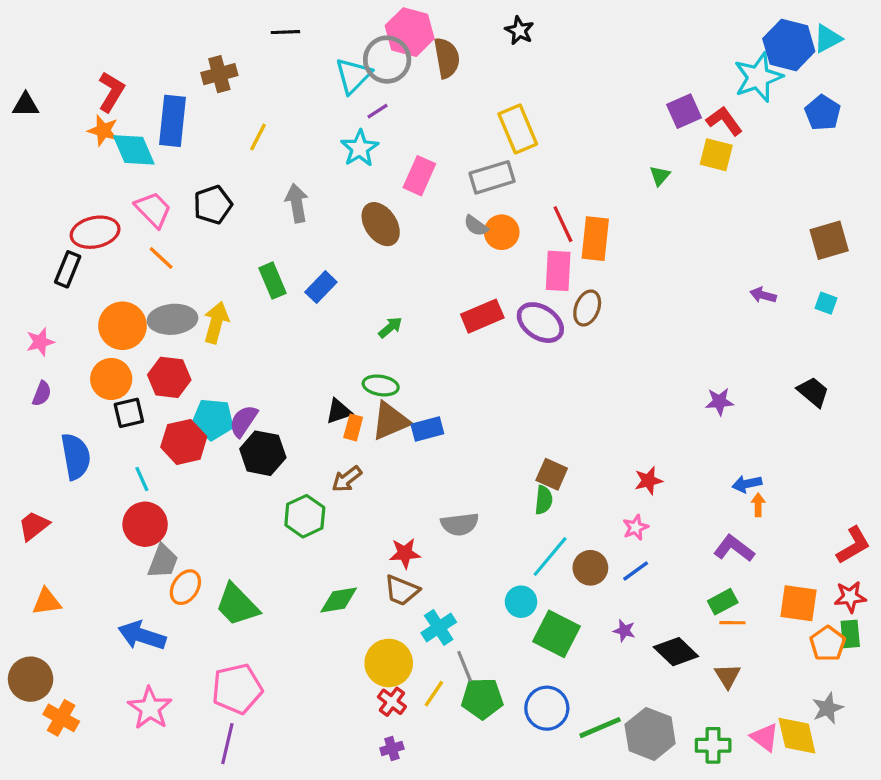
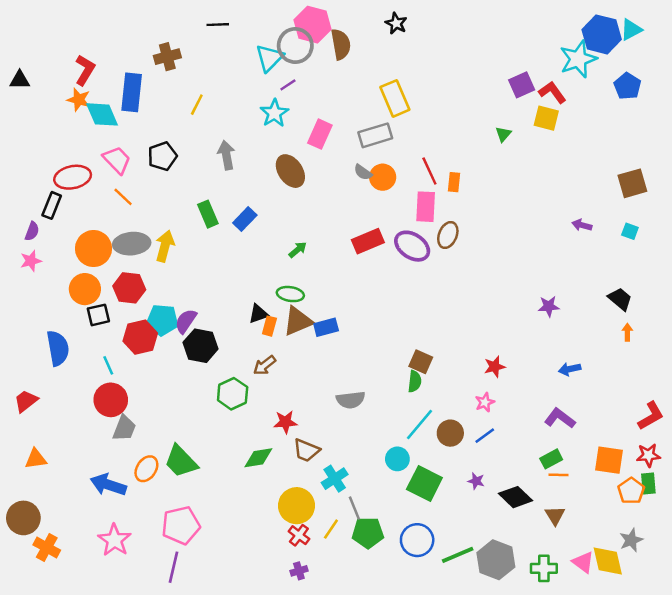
orange rectangle: (595, 239) -> (454, 182), size x0.6
purple semicircle: (42, 394) -> (32, 231), moved
orange arrow: (758, 505) -> (627, 332), moved
red star: (405, 553) -> (285, 422), moved
orange ellipse: (185, 587) -> (146, 469), moved

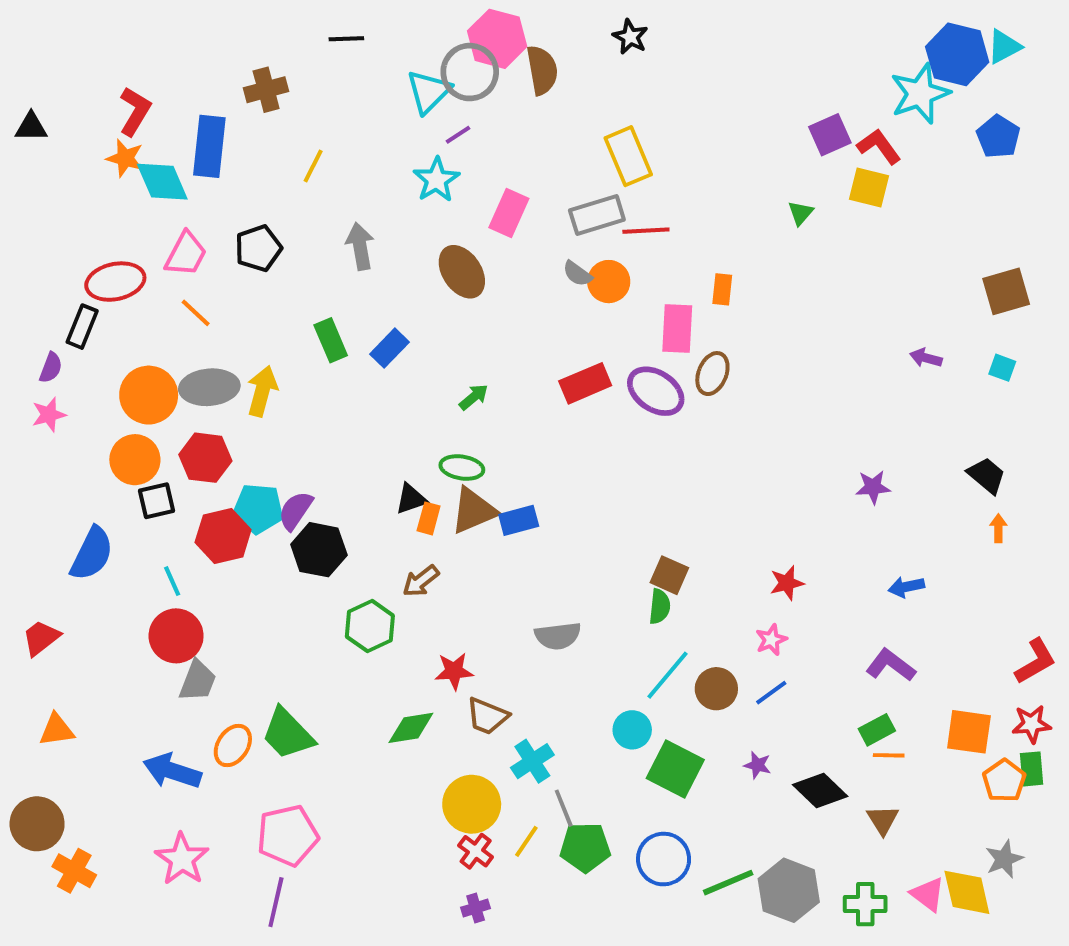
pink trapezoid: (117, 160) -> (186, 254), turned 72
red line: (429, 171) -> (646, 231), moved, turned -68
blue semicircle: (58, 348) -> (92, 554), turned 36

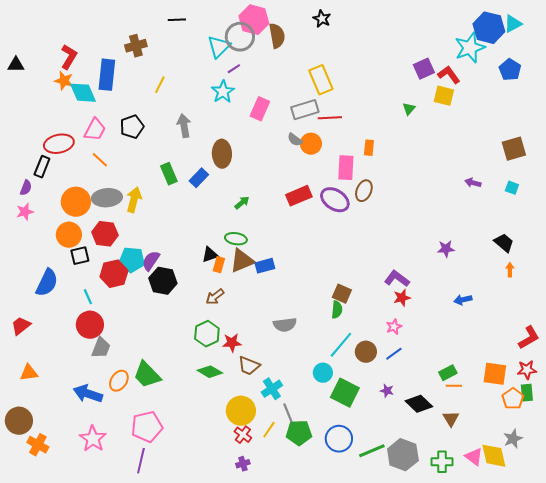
brown ellipse: (462, 272) -> (222, 154), moved, turned 32
green hexagon: (370, 626) -> (207, 334), moved
purple L-shape: (891, 665) -> (397, 279), moved
green diamond: (411, 728) -> (210, 372), turned 40

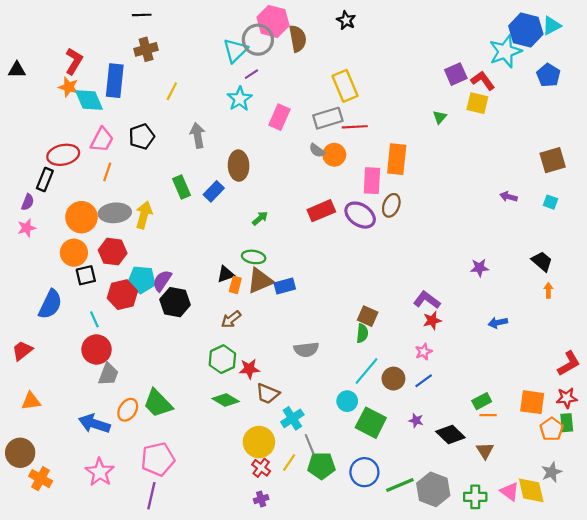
black line: (177, 20) -> (142, 15), moved
orange rectangle: (369, 148) -> (397, 159), size x1.8
orange line: (100, 160) -> (107, 172), turned 66

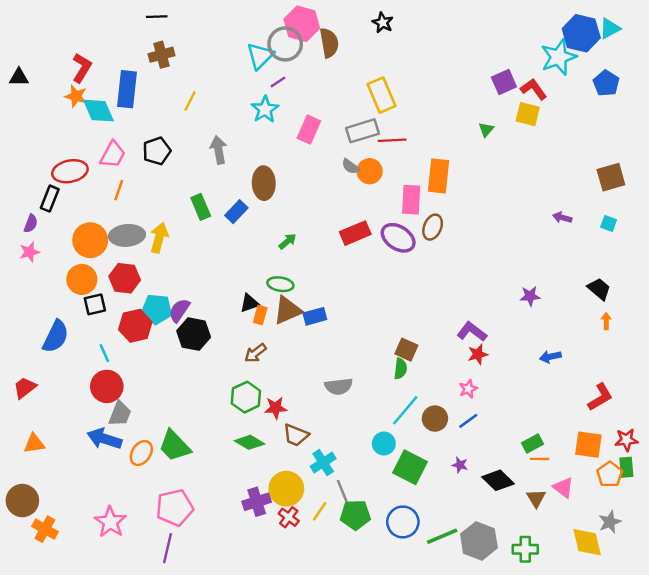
red L-shape: (569, 363) -> (600, 397), moved
blue arrow: (94, 424) -> (104, 439), moved
pink triangle: (510, 492) -> (563, 487), moved
purple cross: (261, 499) -> (257, 502), moved, size x1.6

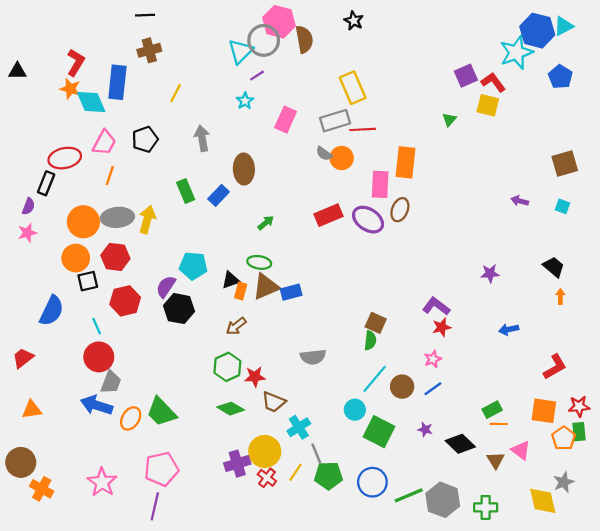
cyan star: (265, 109) -> (245, 101), size x0.7
cyan pentagon: (157, 309) -> (193, 266), moved

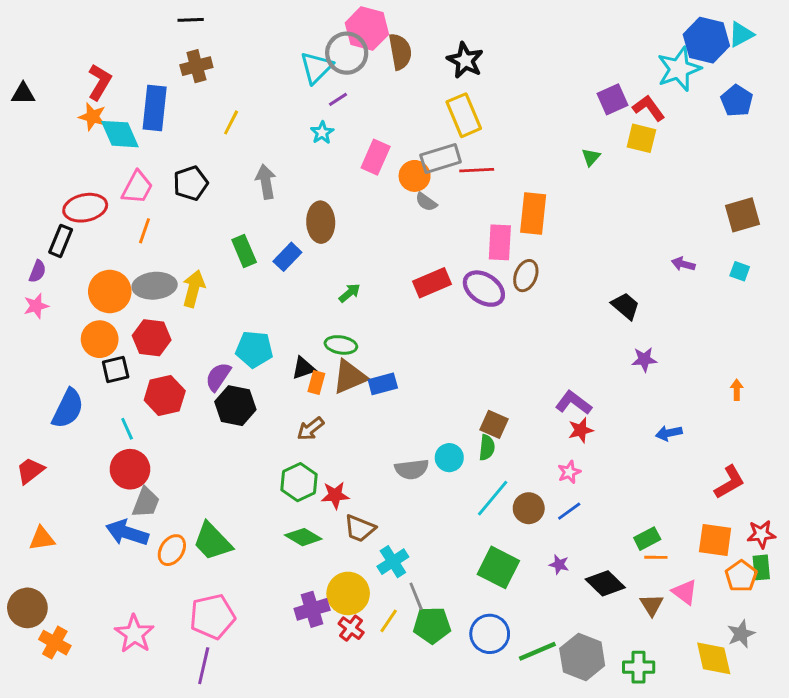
black star: (354, 21) -> (465, 60), moved, size x1.4
orange circle: (342, 158) -> (415, 176), moved
black trapezoid: (554, 267) -> (626, 306), moved
cyan circle: (355, 410) -> (449, 458), moved

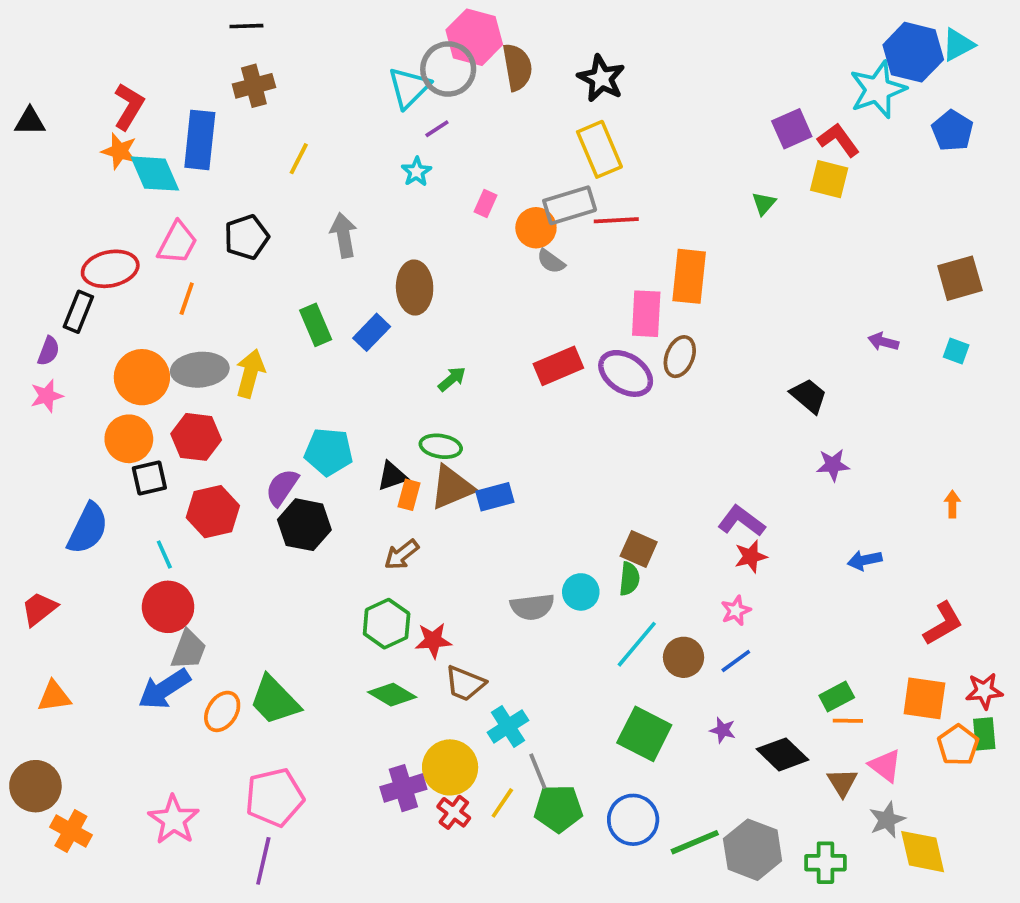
pink rectangle: (376, 157) -> (486, 203), size x0.6
blue arrow: (127, 533) -> (164, 689), turned -51
gray star: (741, 634) -> (887, 820), moved

